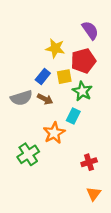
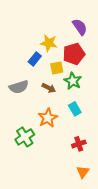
blue rectangle: (43, 77) -> (35, 59), moved
brown arrow: (45, 99) -> (49, 88), moved
cyan rectangle: (73, 116) -> (75, 109), moved, turned -56

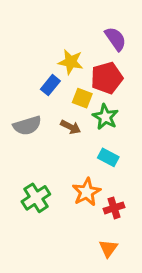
yellow square: (57, 68) -> (82, 98), turned 32
cyan rectangle: (75, 109) -> (108, 157), turned -32
orange star: (48, 118) -> (87, 192), moved
orange triangle: (83, 172) -> (108, 248), moved

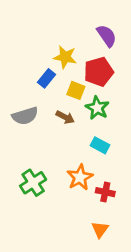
red cross: (114, 208) -> (105, 192), turned 30

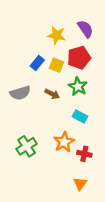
yellow star: (65, 57) -> (57, 35), moved
yellow square: (76, 90) -> (57, 65), moved

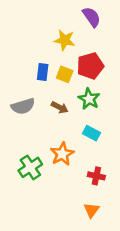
purple semicircle: (85, 29) -> (92, 17), moved
blue rectangle: (37, 63) -> (43, 72), turned -32
orange star: (64, 142) -> (62, 154), moved

